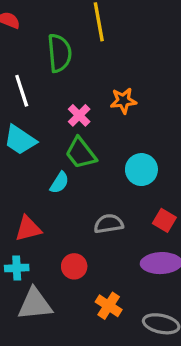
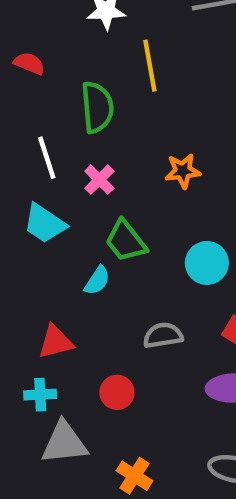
pink cross: (79, 115) -> (99, 180), moved
orange cross: (109, 306) -> (134, 476), moved

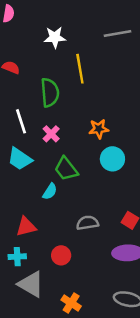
cyan circle: (207, 263) -> (112, 159), moved
gray triangle: (64, 443) -> (31, 284), turned 36

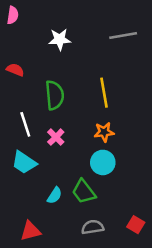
yellow line: (80, 69) -> (104, 93), moved
cyan circle: (112, 159) -> (103, 162), moved
green trapezoid: (66, 169) -> (84, 192), moved

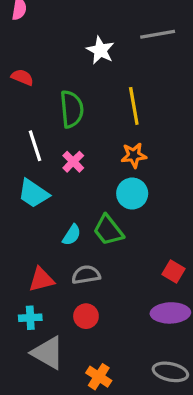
white star: (60, 39) -> (100, 50), moved, turned 30
gray semicircle: (93, 227) -> (86, 275), moved

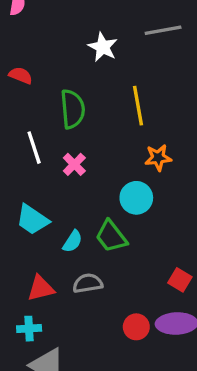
orange star: (134, 155) -> (158, 158), moved
cyan trapezoid: (33, 194) -> (32, 220), moved
red circle: (86, 316) -> (136, 327), moved

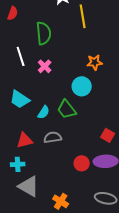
red semicircle: (21, 75) -> (13, 13), turned 88
yellow line: (138, 106) -> (83, 16), moved

